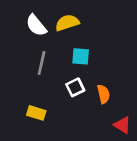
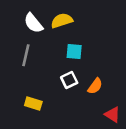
gray line: (42, 63) -> (26, 55), moved
orange semicircle: (103, 94) -> (95, 86), turned 49

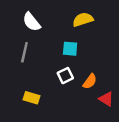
yellow semicircle: (62, 21) -> (83, 20), moved
red triangle: (112, 115) -> (106, 99), moved

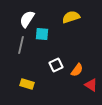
white semicircle: (31, 22) -> (27, 19), turned 72
cyan square: (70, 49) -> (42, 34), moved

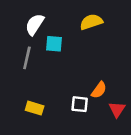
white square: (56, 65) -> (80, 104), moved, turned 32
red triangle: (91, 85) -> (117, 109), turned 32

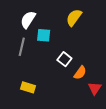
yellow semicircle: (91, 22) -> (74, 17), turned -36
white square: (80, 104) -> (64, 59), moved, turned 32

